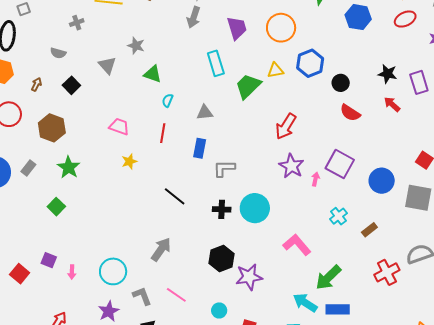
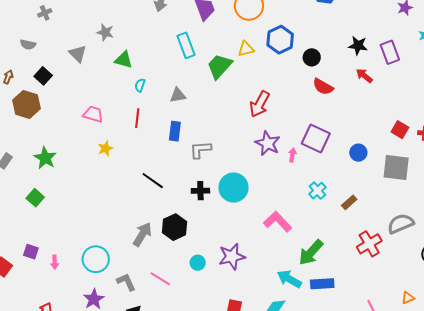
brown hexagon: (52, 128) -> (26, 104), moved
blue circle: (382, 181) -> (358, 153), size x0.7
black hexagon: (221, 259) -> (175, 227), moved
cyan circle: (219, 310) -> (198, 263), moved

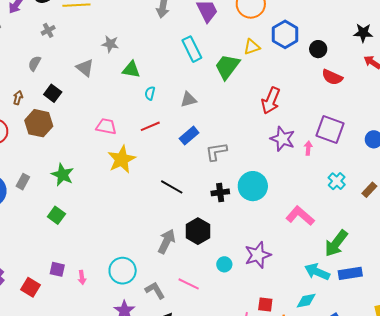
gray semicircle: (28, 44) -> (34, 63), turned 112
red line: (137, 118) -> (150, 126), turned 66
blue rectangle: (175, 131) -> (189, 136), turned 48
yellow star: (105, 148) -> (122, 159), size x1.8

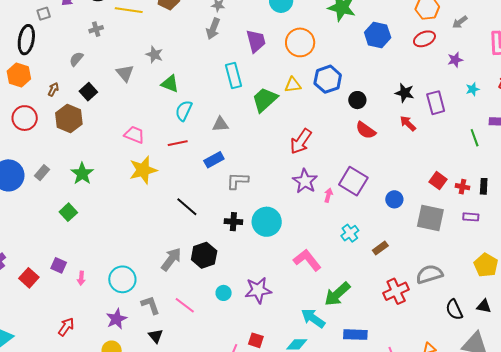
cyan semicircle: (150, 93) -> (184, 111), size x1.5
blue rectangle: (350, 273) -> (355, 335), moved

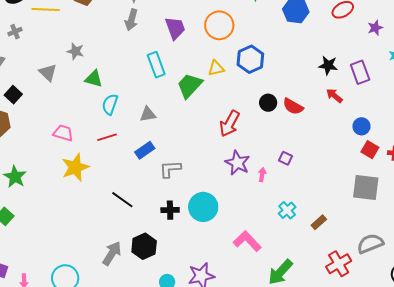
black circle: (357, 100) -> (268, 103), moved
purple square: (353, 181) -> (286, 158), size x0.5
blue circle: (394, 199) -> (361, 126), moved

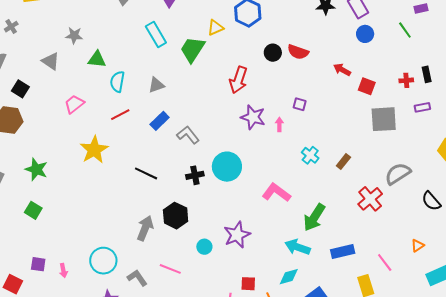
red arrow: (334, 96) -> (342, 70), moved
blue circle: (361, 126) -> (365, 34), moved
pink trapezoid: (63, 133) -> (74, 104), moved, turned -45
red square: (370, 150) -> (367, 86), moved
gray L-shape: (170, 169) -> (188, 135), turned 65

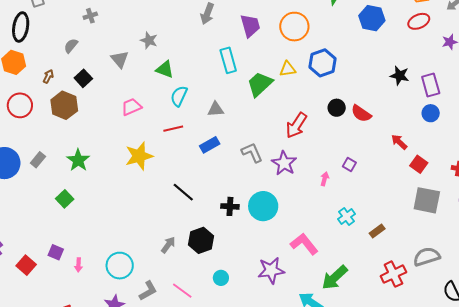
purple star: (253, 117) -> (284, 163), moved
gray L-shape: (188, 135) -> (252, 153), moved
gray arrow: (145, 228) -> (168, 245), size x0.7
purple star: (237, 235) -> (271, 270), moved
gray L-shape: (137, 278) -> (148, 291), turned 80

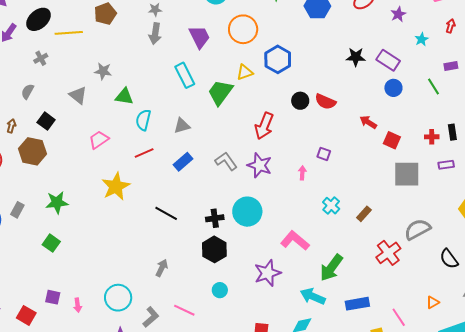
purple rectangle: (431, 85) -> (388, 60), turned -30
green star: (78, 160) -> (57, 202), turned -30
black hexagon: (201, 240) -> (214, 249), moved

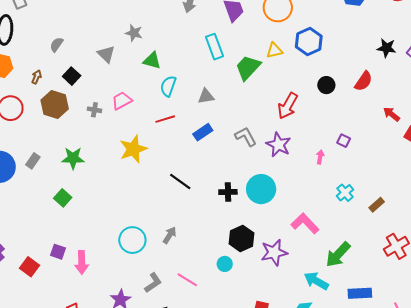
gray cross: (41, 58) -> (94, 110), moved, turned 32
red semicircle: (325, 102) -> (364, 81), moved, turned -85
black hexagon: (214, 249) -> (242, 238), moved
cyan circle: (118, 298) -> (132, 240), moved
pink arrow: (78, 305) -> (82, 262), size x1.6

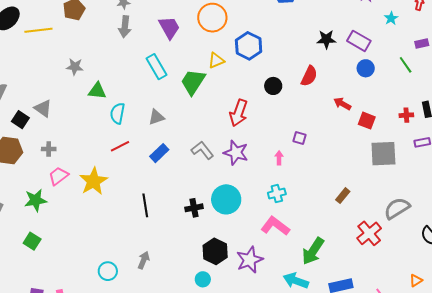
gray triangle: (106, 54) -> (43, 108), moved
pink trapezoid: (122, 101) -> (58, 176), moved
black line: (180, 182) -> (145, 205), turned 55
cyan cross: (345, 193) -> (277, 193), moved, turned 36
cyan circle: (132, 240) -> (108, 271), size x0.7

